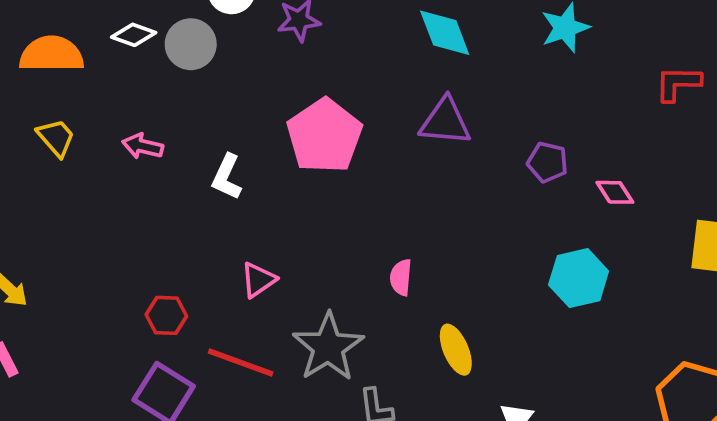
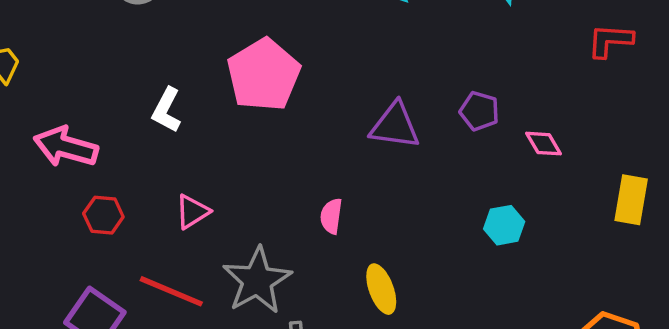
purple triangle: (445, 122) -> (395, 126), moved
pink arrow: (143, 146) -> (66, 147), moved, size x1.6
cyan hexagon: (579, 278) -> (504, 225), size x0.7
red hexagon: (166, 315) -> (103, 215), moved

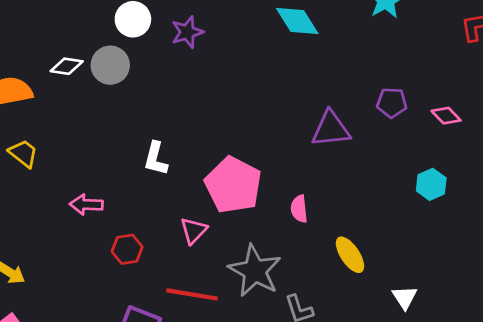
pink pentagon: (264, 75) -> (233, 185), moved
pink arrow: (66, 147) -> (86, 205), size x0.7

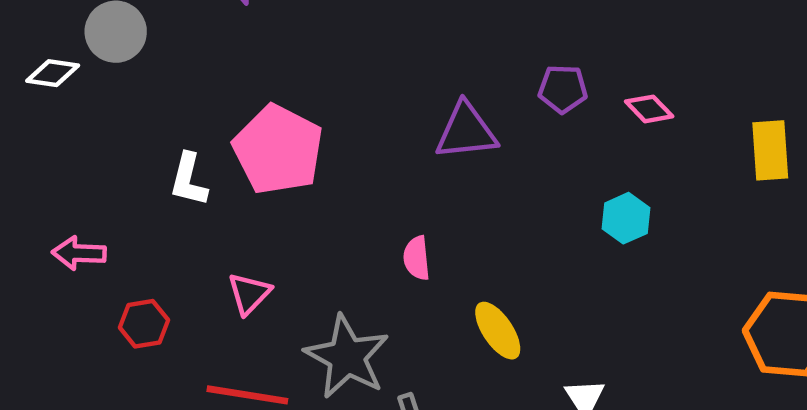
white diamond: (67, 66) -> (53, 73), moved
pink pentagon: (233, 185) -> (278, 150), moved

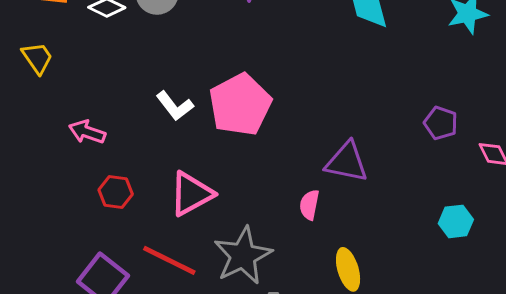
purple triangle: (466, 131) -> (347, 162), moved
white L-shape: (189, 180) -> (175, 106), turned -69
pink triangle: (249, 294) -> (191, 194), size x1.5

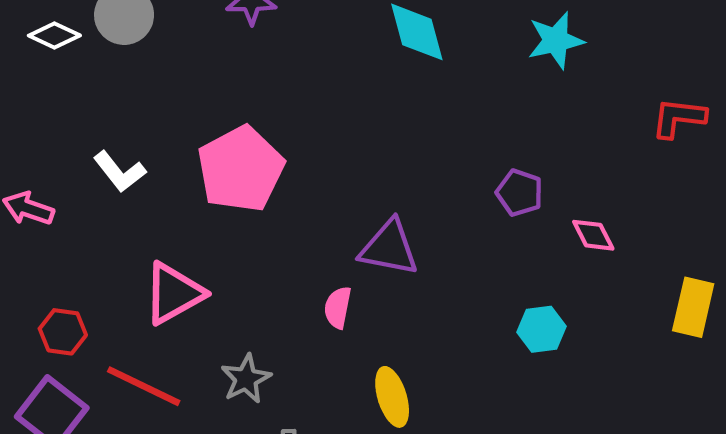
white L-shape: (175, 106) -> (120, 172), moved
red hexagon: (116, 192) -> (63, 332), moved
gray star: (243, 256) -> (246, 379), size x0.6

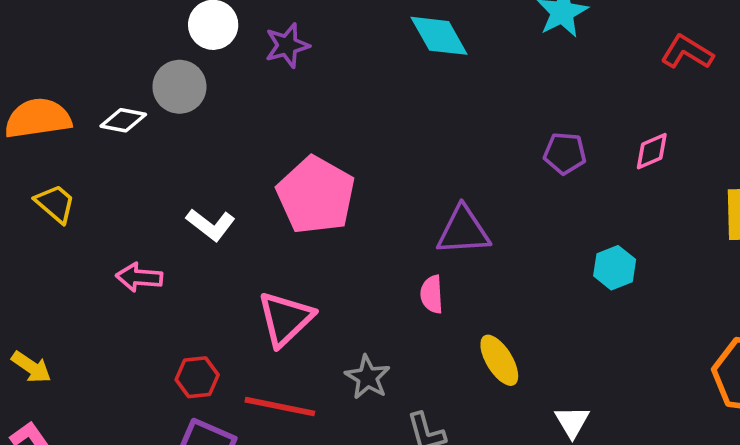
red L-shape: (679, 118) -> (687, 52), turned 39
pink diamond: (593, 235) -> (652, 151), moved, turned -72

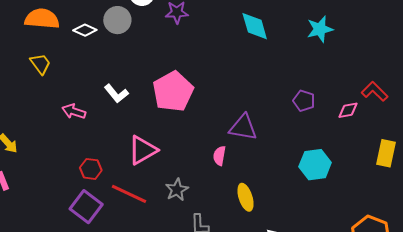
red L-shape: (687, 52) -> (375, 91), moved
cyan hexagon: (615, 268) -> (315, 165), size x1.4

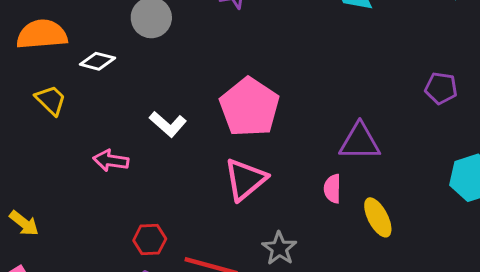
white diamond: (85, 30) -> (97, 61), moved
pink triangle: (143, 150) -> (245, 179), moved
yellow ellipse: (246, 197) -> (378, 217), moved

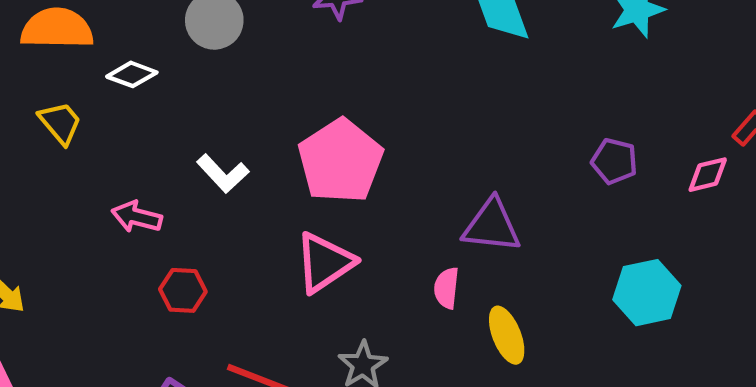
red hexagon: (150, 240) -> (183, 290), moved

